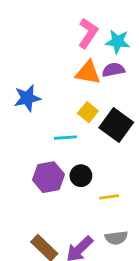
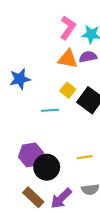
black circle: (81, 176) -> (47, 167), moved, size x1.5
purple hexagon: (48, 177) -> (31, 155), moved

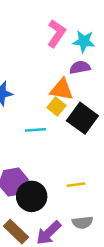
orange triangle: (68, 59) -> (62, 90), moved

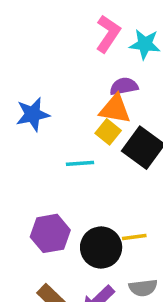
purple semicircle: (80, 67) -> (124, 86), moved
black circle: (32, 196) -> (101, 248), moved

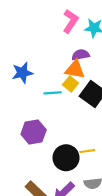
cyan line: (80, 163) -> (53, 93), moved
purple hexagon: (50, 233) -> (34, 132), moved

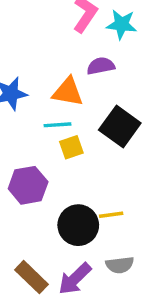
orange triangle: (75, 69) -> (68, 92), moved
yellow square: (70, 84) -> (71, 147), moved, turned 32

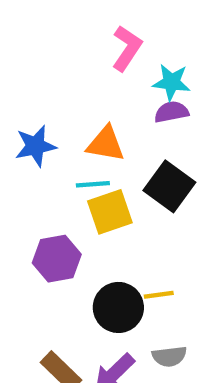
cyan star: (122, 24) -> (171, 82), moved
purple semicircle: (101, 66) -> (171, 112), moved
yellow square: (71, 147) -> (110, 212), size x1.5

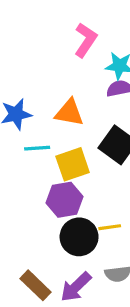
cyan line: (93, 184) -> (37, 148), moved
purple hexagon: (57, 259) -> (65, 200), moved

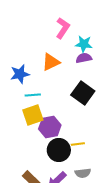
orange triangle: (69, 113) -> (51, 62), moved, turned -36
yellow square: (73, 164) -> (33, 115), moved

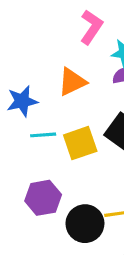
yellow square: (33, 115) -> (80, 143), moved
purple hexagon: (50, 127) -> (43, 198), moved

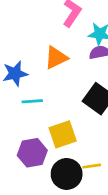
yellow square: (80, 143) -> (63, 134), moved

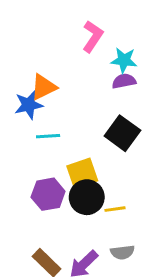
orange triangle: (56, 58) -> (44, 87), moved
black circle: (67, 174) -> (87, 197), moved

